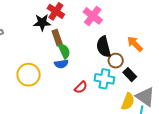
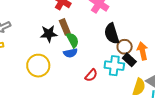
black star: (42, 22) -> (49, 34), moved
orange arrow: (135, 44) -> (142, 51), moved, turned 36
black rectangle: (130, 75) -> (129, 60), moved

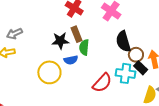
green semicircle: (73, 40) -> (84, 47), turned -147
blue semicircle: (70, 53) -> (71, 60), moved
red semicircle: (91, 75) -> (102, 83), size x1.5

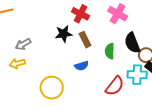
black star: (60, 41) -> (64, 34), moved
green semicircle: (84, 47) -> (110, 51), moved
yellow circle: (49, 72) -> (52, 88), moved

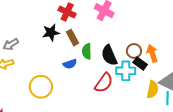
black semicircle: (132, 43) -> (109, 55), moved
green semicircle: (110, 51) -> (87, 51), moved

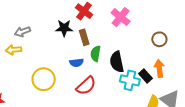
brown circle: (134, 51) -> (159, 39), moved
red semicircle: (104, 83) -> (86, 86), moved

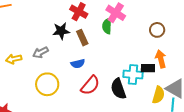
gray arrow: (22, 32) -> (41, 52), moved
green semicircle: (96, 54) -> (107, 26), moved
black semicircle: (117, 62) -> (118, 89), moved
black rectangle: (145, 76) -> (148, 68), turned -40

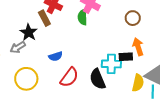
black star: (61, 31) -> (29, 32), moved, turned -30
brown rectangle: (82, 38) -> (44, 18), moved

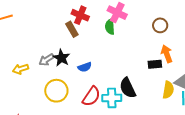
black star: (29, 32) -> (61, 58), moved
cyan cross: (111, 64) -> (112, 98), moved
red semicircle: (69, 77) -> (91, 96), moved

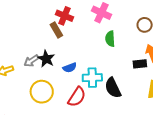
green semicircle: (110, 27) -> (110, 39), moved
cyan cross: (112, 98) -> (92, 78), moved

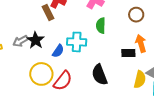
blue semicircle: (70, 68) -> (58, 51), turned -40
cyan cross: (92, 78) -> (77, 42), moved
yellow circle: (42, 92) -> (41, 74), moved

